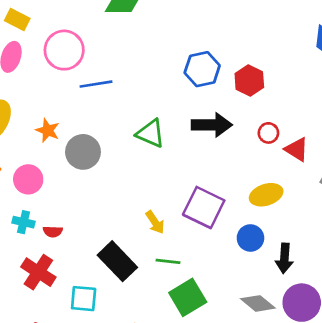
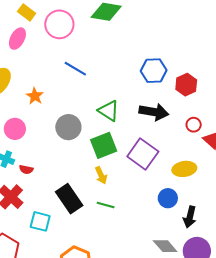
pink circle: (64, 50) -> (59, 24), moved
blue line: (96, 84) -> (75, 69), turned 30
gray circle: (83, 152) -> (68, 127), moved
purple square: (204, 207) -> (143, 154), moved
green square: (188, 297) -> (104, 145), moved

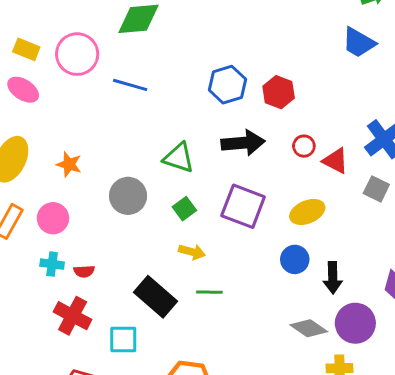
pink ellipse: (17, 39) -> (23, 90), turned -70
blue line: (75, 69) -> (130, 85), moved
green square: (104, 145) -> (184, 209), size x0.6
yellow arrow: (101, 175) -> (192, 252), turned -36

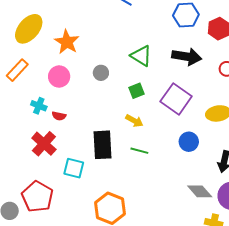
orange star: (69, 164) -> (67, 42), size x1.4
gray circle: (128, 196) -> (101, 73), size x0.6
pink circle: (53, 218) -> (59, 77), moved
blue circle: (295, 259) -> (189, 142), moved
black rectangle: (155, 297) -> (102, 145), turned 32

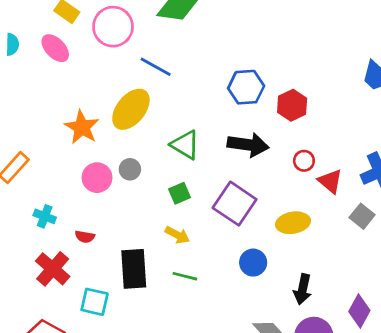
yellow ellipse: (29, 29) -> (131, 109), moved
pink circle: (59, 77) -> (97, 178), moved
red semicircle: (59, 116) -> (85, 237), moved

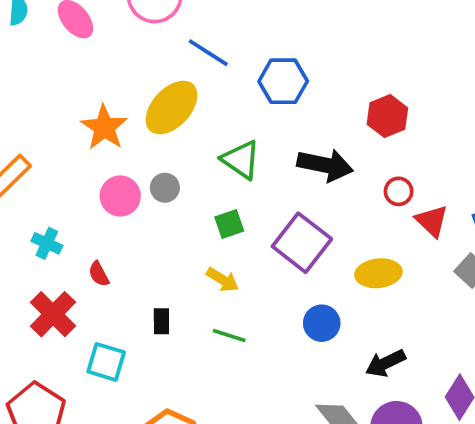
blue hexagon: (246, 87) -> (283, 81), moved
red semicircle: (85, 237) -> (99, 274), turned 48
black rectangle: (134, 269) -> (161, 321), size x0.5
black arrow: (303, 289) -> (385, 363), turned 48

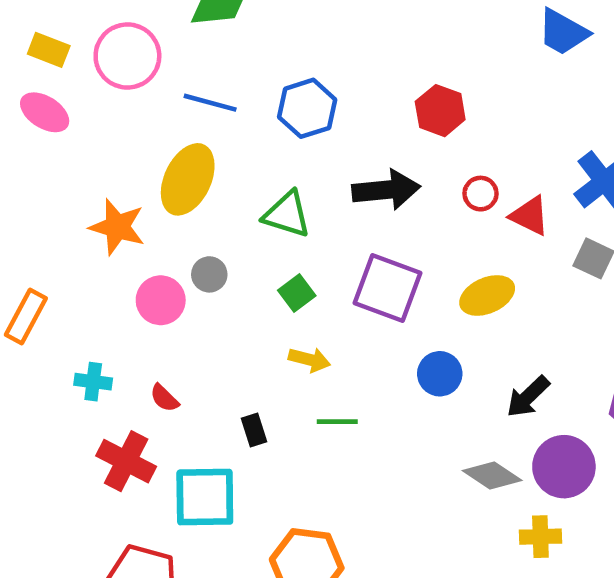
cyan square: (106, 362) -> (205, 497), size x1.4

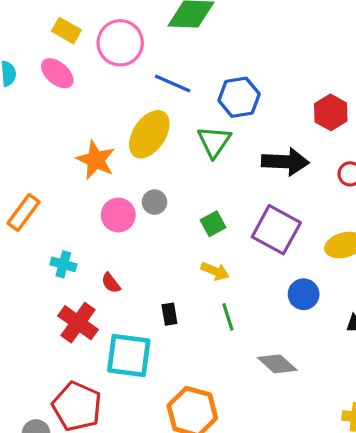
green triangle: (287, 214) -> (214, 142), moved, turned 39
green line: (337, 422) -> (228, 317), turned 64
gray diamond: (492, 475) -> (277, 364), moved

